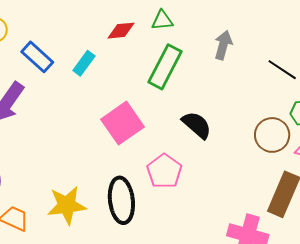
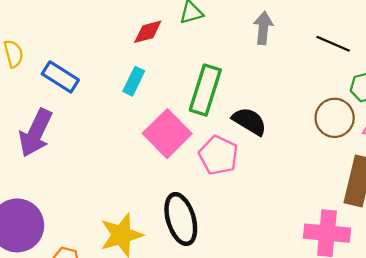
cyan rectangle: (84, 63) -> (134, 81), moved
green rectangle: (165, 67) -> (205, 90), moved
pink pentagon: (164, 171) -> (218, 155), moved

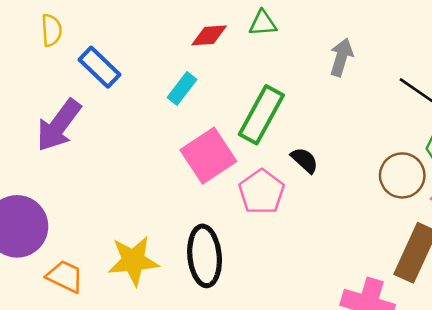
black semicircle: (249, 121) -> (305, 160), size x0.7

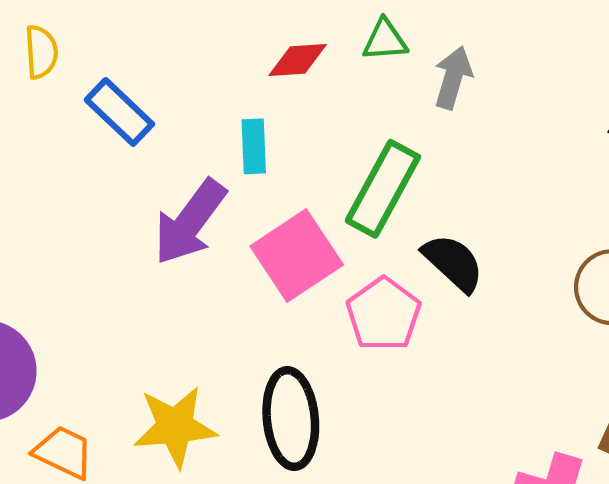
gray arrow: (341, 57) -> (453, 78), moved
cyan rectangle: (182, 88) -> (254, 146), turned -40
purple arrow: (59, 125) -> (190, 222), moved
black semicircle: (305, 160) -> (453, 263), size x1.4

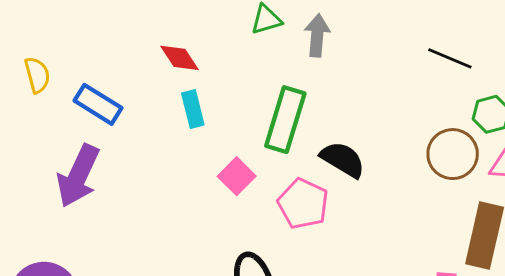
red diamond: (298, 60) -> (180, 58), moved, turned 72
purple arrow: (190, 222) -> (78, 176), moved
pink square: (297, 255) -> (237, 176), size x0.6

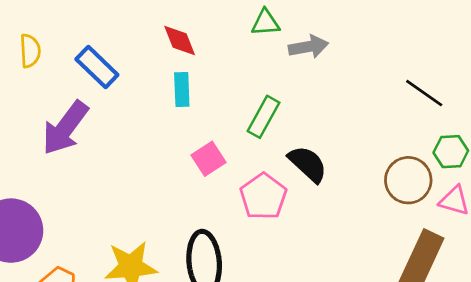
gray arrow: (317, 35) -> (308, 47), turned 63
yellow semicircle: (37, 75) -> (30, 51), moved
green rectangle: (285, 120) -> (264, 117), size x0.7

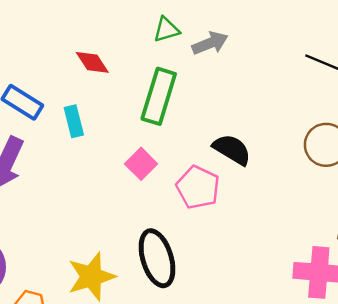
cyan rectangle: (182, 89) -> (74, 121), moved
green rectangle: (264, 117) -> (159, 96), moved, size x1.4

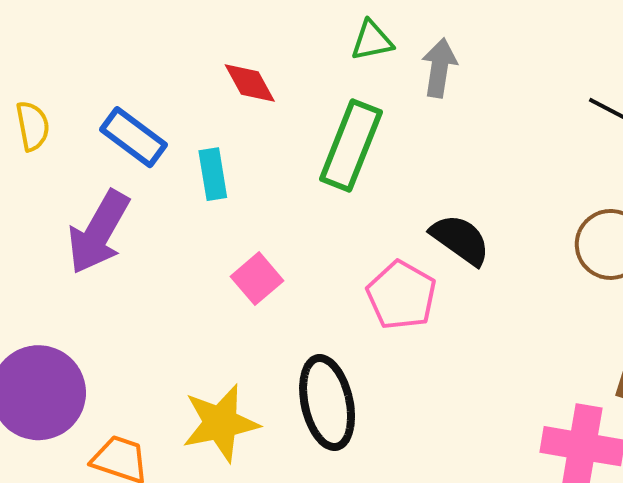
gray arrow: (210, 43) -> (439, 68), turned -64
pink square: (141, 164) -> (257, 279), moved

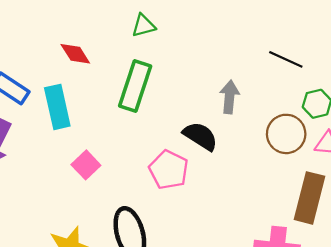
gray arrow: (439, 68) -> (230, 97), moved
cyan rectangle: (213, 174) -> (57, 107), size x1.5

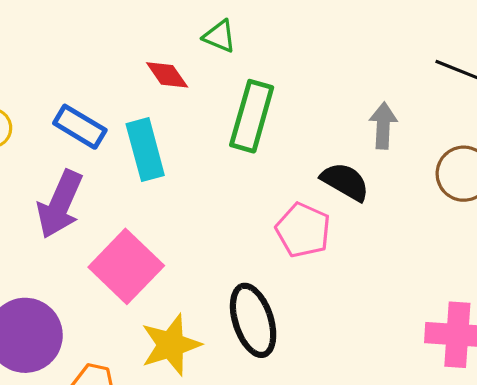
green triangle: (144, 26) -> (220, 36), moved, turned 40
pink square: (86, 165) -> (126, 266), moved, size x1.8

